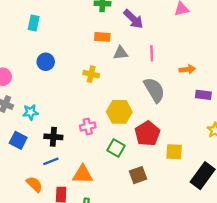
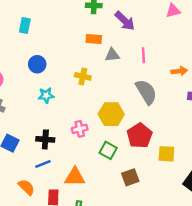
cyan star: (31, 112) -> (46, 95), moved

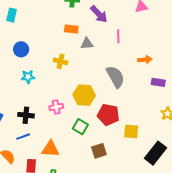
pink line: (143, 55) -> (118, 36), moved
red pentagon: (140, 136) -> (108, 115), turned -30

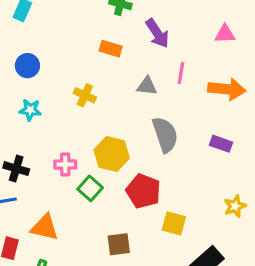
gray triangle: (87, 44) -> (147, 86), moved
orange arrow: (145, 60) -> (227, 89), moved, size x1.6
purple rectangle: (158, 82) -> (221, 144), moved
green square: (80, 127) -> (90, 188), moved

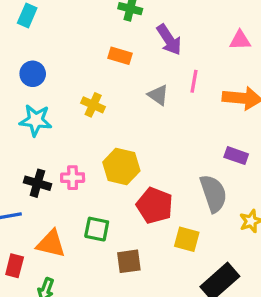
gray triangle: (147, 86) -> (158, 95), turned 30
cyan star: (30, 110) -> (36, 120), size x1.4
gray semicircle: (165, 135) -> (213, 193), moved
black cross: (16, 169) -> (37, 183), moved
green square: (90, 188) -> (97, 229), moved, turned -30

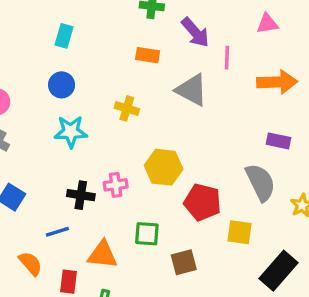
cyan rectangle: (27, 16) -> (64, 36), moved
pink line: (194, 81) -> (227, 58), moved
gray triangle: (158, 95) -> (192, 90), size x1.5

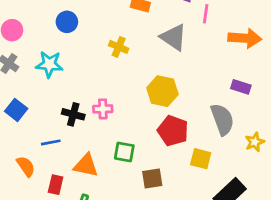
cyan star: (71, 132) -> (49, 64), moved
yellow hexagon: (164, 167) -> (162, 91), moved

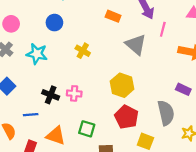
yellow cross: (119, 47) -> (83, 51), moved

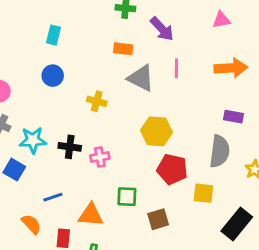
pink line: (163, 29) -> (176, 68), moved
gray triangle: (136, 44) -> (141, 78), moved
cyan star: (37, 54) -> (33, 140), moved
black cross: (51, 95) -> (70, 147), moved
gray semicircle: (166, 113) -> (220, 151), turned 35

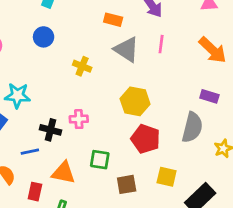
orange arrow: (231, 68) -> (213, 50), turned 40
black cross: (70, 147) -> (51, 130), moved
yellow square: (203, 193) -> (167, 177), moved

